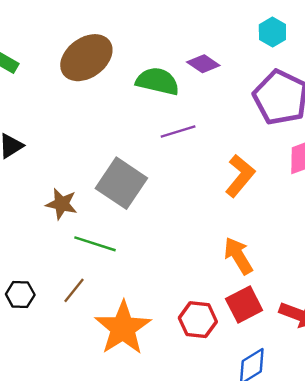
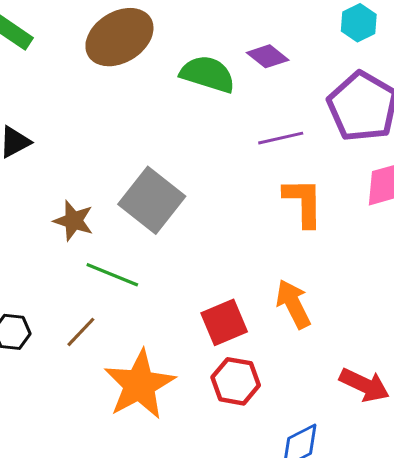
purple line: (178, 131) -> (281, 138), moved
orange L-shape: (240, 176) -> (303, 202), turned -45
red square: (244, 305) -> (224, 322), moved

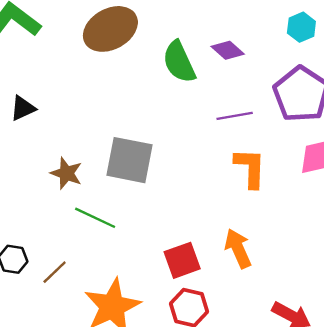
green semicircle: (208, 74) -> (179, 62), turned -135
gray square: (152, 200) -> (129, 160), turned -30
brown line: (81, 332) -> (55, 272), moved

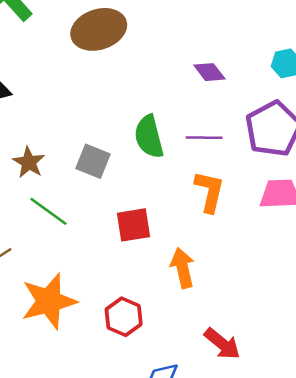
green semicircle: (179, 62) -> (149, 137), moved
gray square: (129, 160) -> (93, 161), size x0.7
red square: (182, 260) -> (133, 225), moved

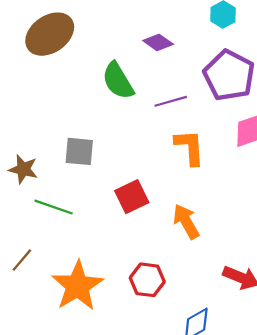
green semicircle: (149, 137) -> (118, 81), moved

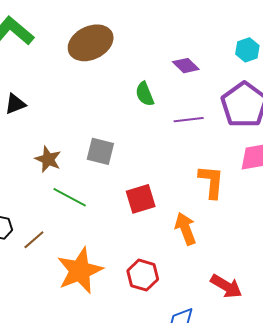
green semicircle: (118, 81) -> (145, 94), size x0.7
orange L-shape: (190, 147) -> (211, 182), moved

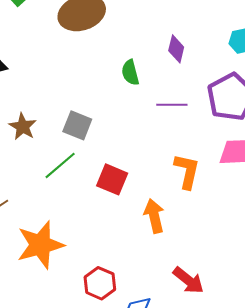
purple diamond: (186, 66) -> (176, 49), turned 52
green line: (70, 197) -> (60, 165), moved, turned -76
red square: (141, 199) -> (112, 179), turned 32
red hexagon: (143, 275) -> (100, 283), moved

